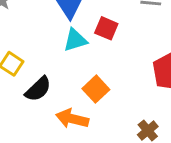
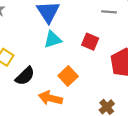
red square: (106, 28) -> (90, 42), moved

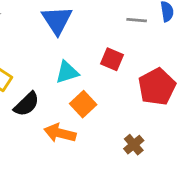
cyan triangle: (53, 39) -> (67, 72), moved

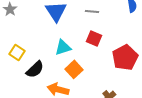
gray line: (137, 20) -> (92, 11), moved

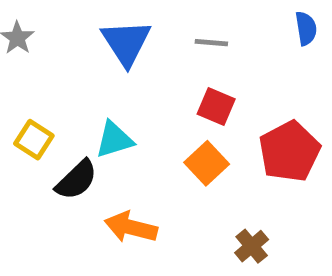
cyan triangle: (63, 47) -> (114, 140), moved
orange square: (74, 69) -> (207, 163), moved

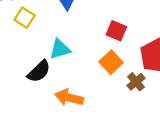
yellow square: (34, 140) -> (25, 18), moved
brown cross: (252, 246) -> (136, 82), moved

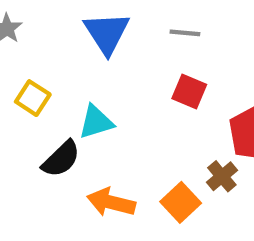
yellow square: (25, 18) -> (33, 98), moved
orange square: (111, 62) -> (181, 202), moved

